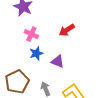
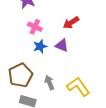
purple triangle: (58, 61) -> (62, 45), moved

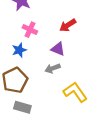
blue star: (40, 46) -> (19, 50), moved
gray arrow: (49, 83) -> (53, 68), moved, turned -88

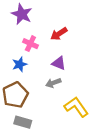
red arrow: (68, 25) -> (59, 34), moved

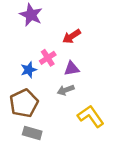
pink cross: (30, 44) -> (48, 58), moved, turned 32
purple triangle: (59, 63) -> (72, 69), turned -32

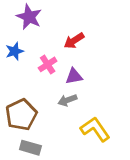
blue star: (29, 70) -> (15, 51), moved

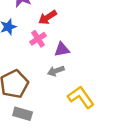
red arrow: (74, 41) -> (48, 17), moved

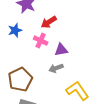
pink cross: (38, 39) -> (41, 41), turned -32

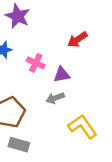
red arrow: (49, 22) -> (77, 40), moved

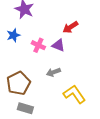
purple triangle: (62, 75) -> (58, 45), moved, turned 32

